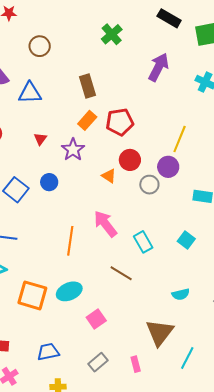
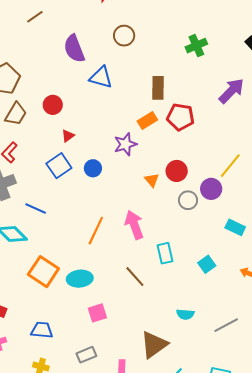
red pentagon: (120, 122) -> (181, 117), moved
red triangle: (40, 139) -> (68, 136), moved

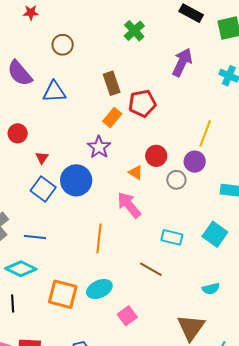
blue circle: (93, 168) -> (76, 180), size x1.8
pink arrow: (134, 225) -> (129, 205), moved
cyan rectangle: (165, 253) -> (172, 237), turned -45
cyan square: (207, 264) -> (215, 234), size x1.4

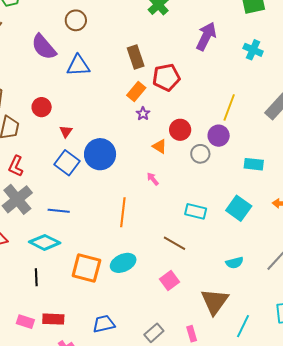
brown circle: (63, 45) -> (76, 20), moved
purple star: (99, 147) -> (143, 114), moved, size x0.6
pink arrow: (129, 205) -> (153, 179), size x0.5
pink square: (127, 316) -> (170, 281), moved

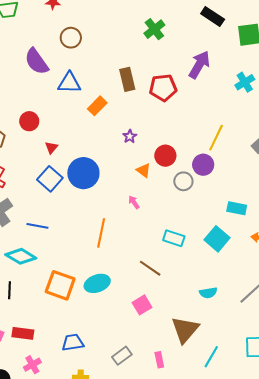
cyan cross: (253, 50) -> (245, 82), turned 30
red pentagon: (166, 77) -> (163, 88), moved
orange rectangle: (136, 91) -> (97, 106), moved
cyan rectangle: (254, 164) -> (237, 208), moved

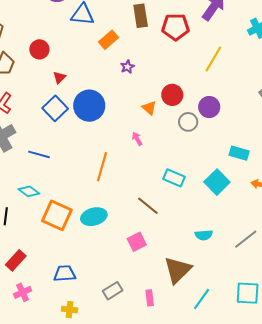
purple star: (130, 136) -> (127, 67), moved
yellow line: (216, 138) -> (213, 59), moved
cyan diamond: (21, 256) -> (29, 191), moved, size x0.7
red rectangle: (23, 333) -> (16, 260), turned -60

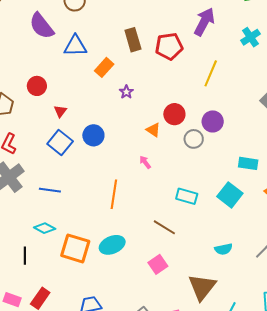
blue circle: (89, 106) -> (93, 135), size x0.7

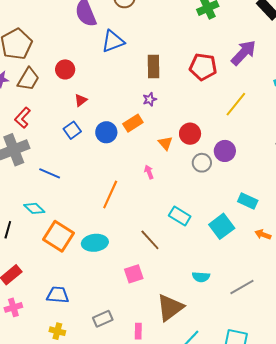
brown rectangle: (133, 40) -> (154, 67), moved
blue triangle: (75, 46) -> (113, 41), turned -35
orange rectangle: (104, 67) -> (133, 123), moved
blue square: (60, 143) -> (72, 130), size x0.7

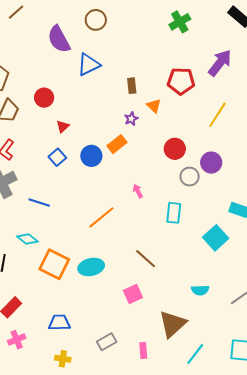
brown rectangle: (154, 67) -> (132, 86), size x0.7
orange triangle: (165, 143) -> (154, 106), moved
orange line: (110, 195) -> (101, 217), turned 32
cyan rectangle: (180, 216) -> (174, 213), moved, turned 70

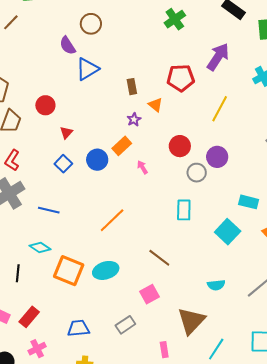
purple semicircle: (59, 39) -> (68, 46), moved, size x0.7
pink arrow: (138, 191) -> (142, 167), moved
gray rectangle: (107, 342) -> (125, 325), moved

